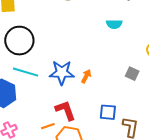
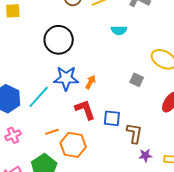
black circle: (19, 41) -> (59, 40), moved
cyan line: (26, 72) -> (39, 97), moved, turned -65
red L-shape: (65, 110) -> (85, 110), moved

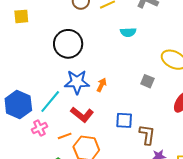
red L-shape: (85, 110) -> (82, 115), moved, turned 150
pink cross: (13, 135) -> (39, 128), moved

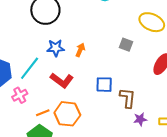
blue star: (77, 82) -> (56, 48), size x0.7
orange line: (65, 136) -> (43, 113), moved

